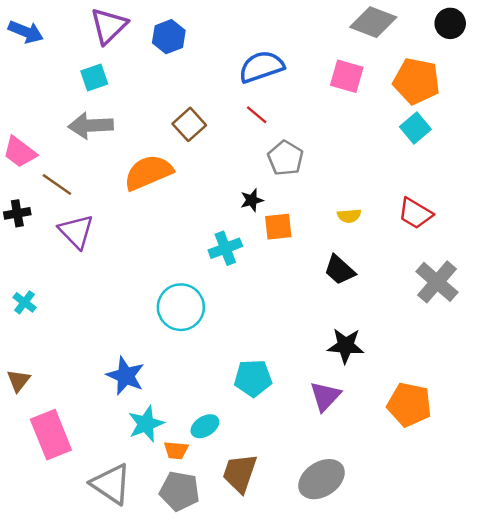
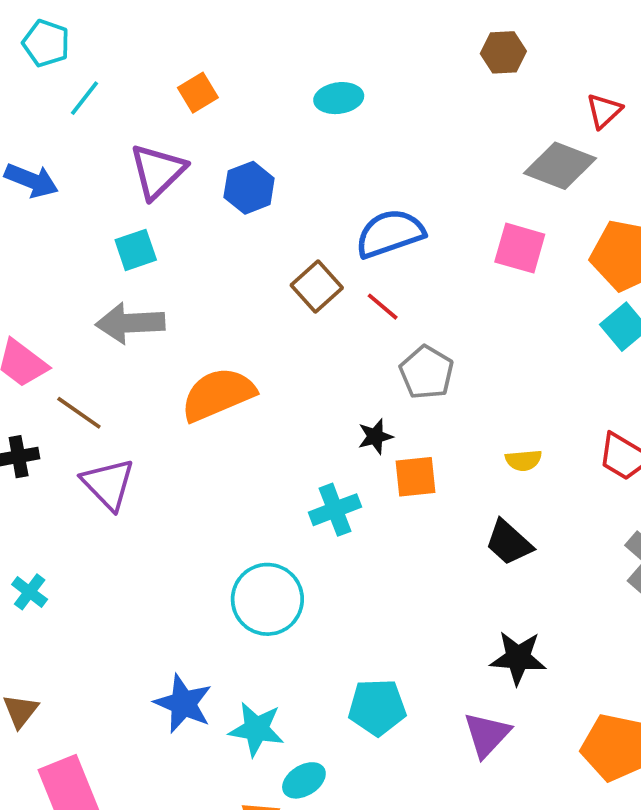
brown square: (189, 124) -> (317, 286), moved
cyan star: (146, 424) -> (256, 729), moved, turned 30

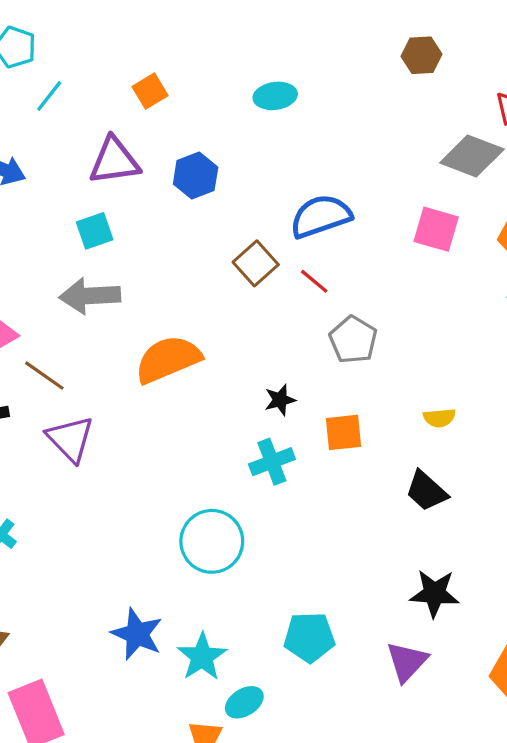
purple triangle: (158, 171) -> (114, 161), turned 36
black star: (375, 436) -> (280, 400), moved
cyan star: (256, 729) -> (202, 657), turned 30

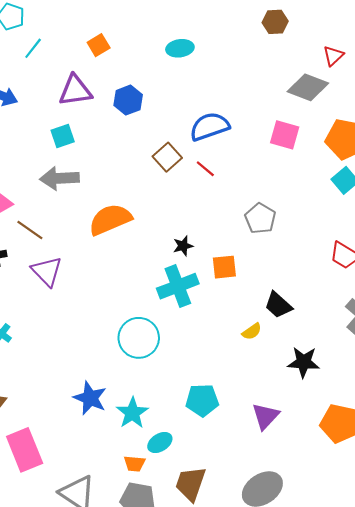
gray pentagon: (353, 340) -> (260, 218), moved
yellow semicircle: (439, 418) -> (252, 332), moved, turned -30
cyan cross: (272, 462) -> (178, 286), size x1.4
black star: (435, 593) -> (304, 362), moved

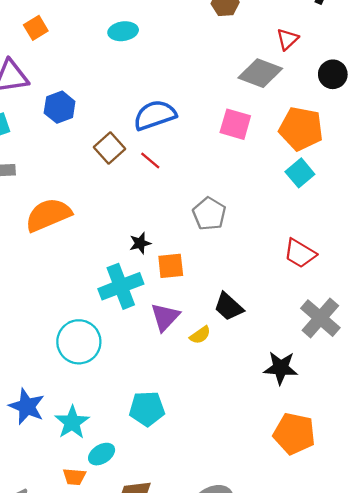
blue hexagon: (128, 100) -> (60, 107), moved
black star: (183, 246) -> (140, 243), moved
black star: (304, 362) -> (281, 368), moved
purple triangle: (266, 416) -> (165, 317), moved

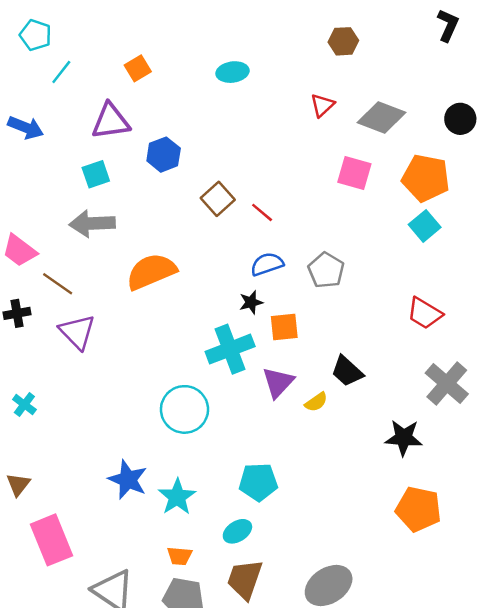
red triangle: (287, 39) -> (322, 105), moved
blue semicircle: (155, 115) -> (267, 264), moved, size x0.7
cyan ellipse: (102, 454) -> (237, 531), moved

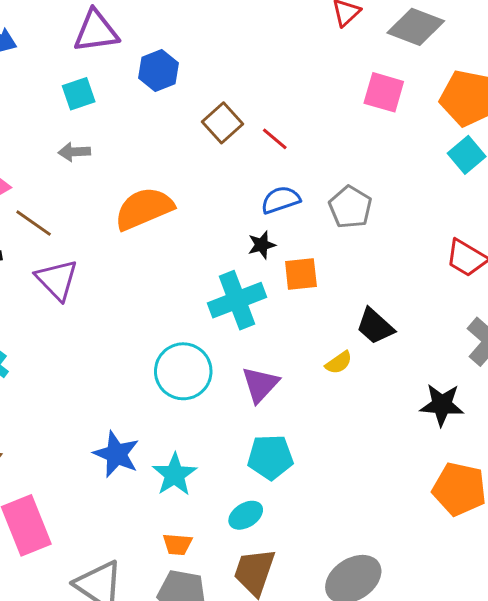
gray arrow: (92, 223) -> (74, 152), size x0.6
purple triangle: (278, 382) -> (260, 384), moved

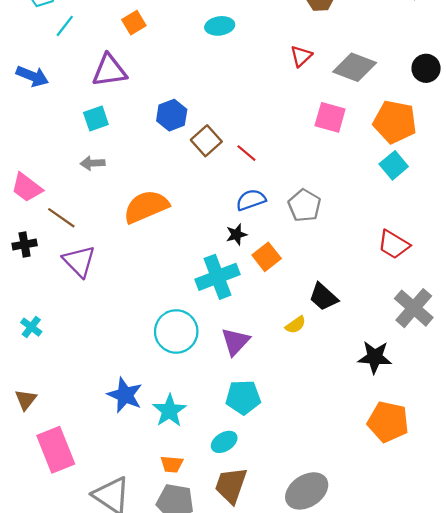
blue hexagon: (159, 71) -> (172, 115), moved
orange square: (301, 274) -> (267, 257), turned -32

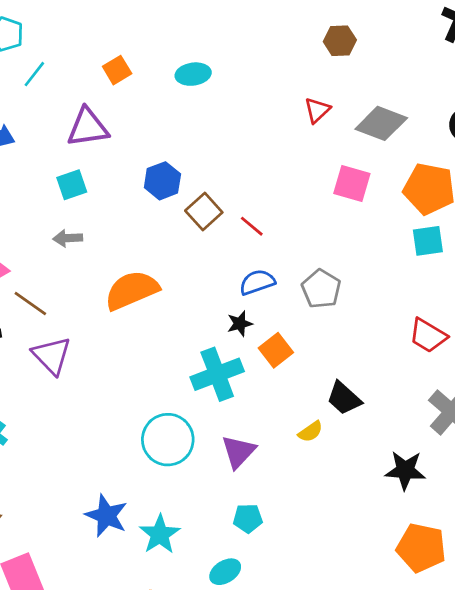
cyan ellipse: (220, 26) -> (193, 74), moved
cyan square: (394, 165) -> (428, 241), turned 32
cyan pentagon: (243, 397) -> (248, 518), size x0.7

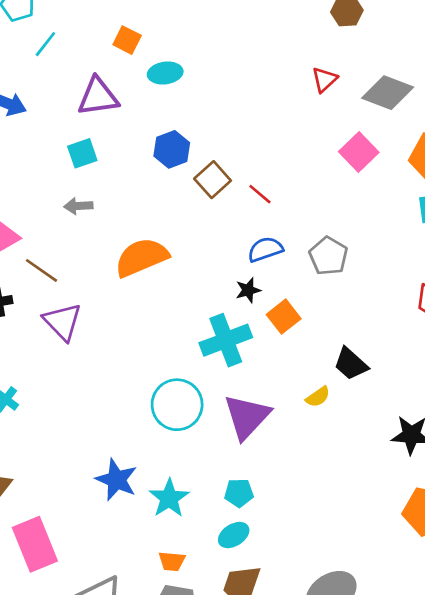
orange square: (117, 70) -> (127, 40), turned -32
cyan ellipse: (193, 74) -> (165, 73), moved
pink square: (352, 183) -> (359, 152), turned 30
purple triangle: (238, 452) -> (247, 417), size x1.4
cyan pentagon: (248, 518) -> (239, 493), moved

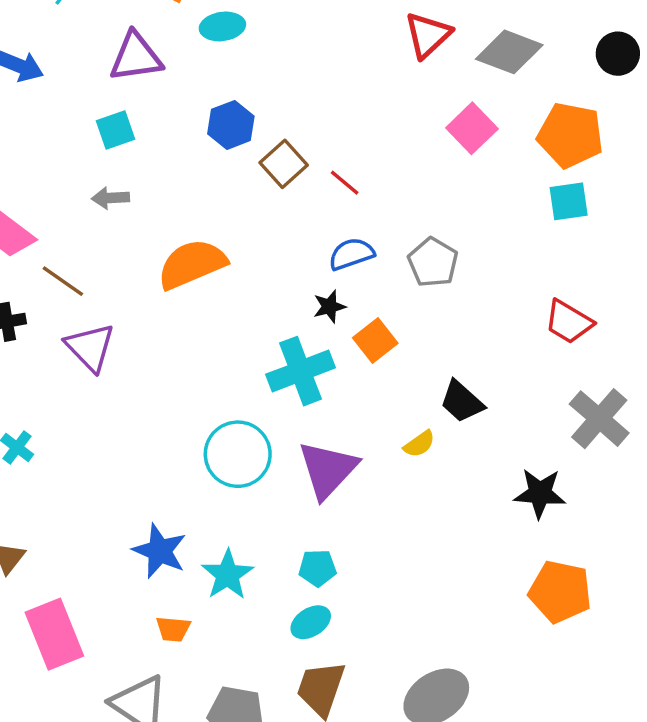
red triangle: (324, 80) -> (428, 35), size x1.4
orange trapezoid: (172, 561) -> (173, 629), moved

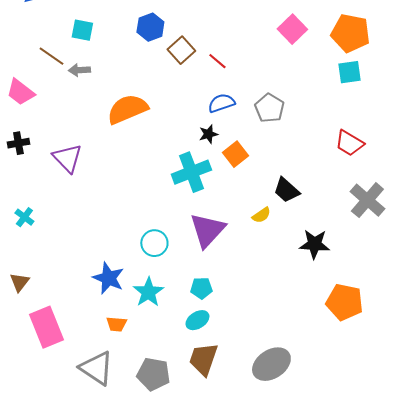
cyan square: (115, 130) -> (82, 30), turned 30
brown line: (63, 281) -> (51, 56), moved
cyan circle: (238, 454) -> (154, 243), moved, size x0.7
black star: (540, 493) -> (314, 244), moved

